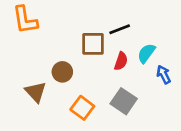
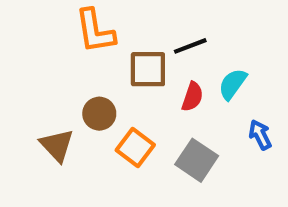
orange L-shape: (25, 20) -> (95, 31), moved
blue arrow: (164, 75) -> (260, 135), moved
orange square: (82, 108) -> (135, 147), moved

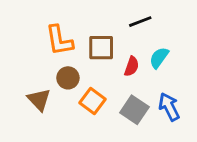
orange L-shape: (95, 31) -> (59, 40), moved
black line: (190, 46) -> (140, 22), moved
blue arrow: (260, 135) -> (169, 107), moved, size x1.4

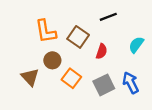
brown square: (101, 48) -> (78, 37), turned 35
cyan semicircle: (159, 58) -> (136, 45), moved
gray square: (134, 110) -> (104, 85), turned 30

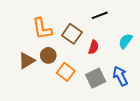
brown triangle: (30, 77) -> (27, 61), moved, turned 42

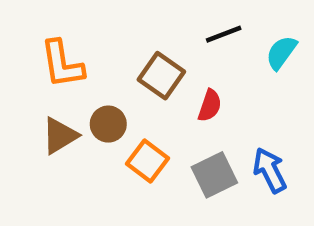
orange L-shape: (42, 29) -> (62, 64), moved
cyan semicircle: (125, 41) -> (281, 53), moved

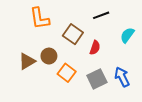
cyan semicircle: (281, 53) -> (127, 35), moved
orange L-shape: (62, 64) -> (40, 18), moved

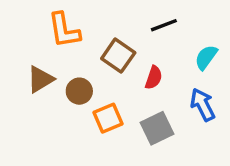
brown triangle: (27, 61) -> (40, 79), moved
orange square: (67, 73) -> (108, 118), turned 30
blue arrow: (122, 77) -> (203, 105), moved

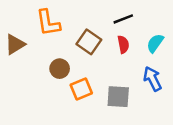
red semicircle: (154, 78) -> (123, 44), moved, turned -30
brown triangle: (40, 79) -> (15, 44), moved
gray square: (157, 128) -> (118, 97), turned 30

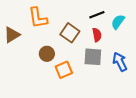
cyan semicircle: (155, 43) -> (118, 22), moved
gray square: (118, 97) -> (93, 57), moved

